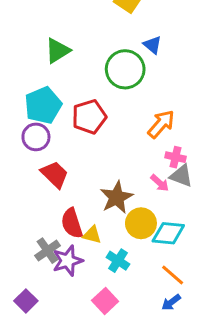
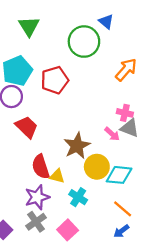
green triangle: (58, 51) -> (29, 26), turned -30
orange arrow: (161, 124) -> (126, 70), moved
gray cross: (47, 251) -> (36, 222), moved

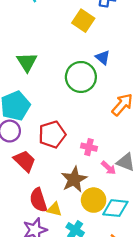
red pentagon: (55, 80) -> (52, 134), moved
pink cross: (125, 113) -> (89, 147), moved

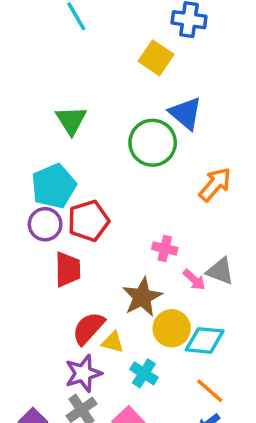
blue triangle: (103, 57) -> (186, 113), size x1.5
red pentagon: (52, 134) -> (88, 221), moved
red trapezoid: (25, 161) -> (68, 269), turned 45
red semicircle: (38, 200) -> (88, 328), turned 60

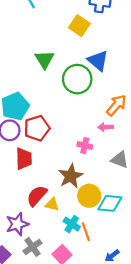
green triangle: (71, 120) -> (44, 59), moved
pink arrow: (194, 280) -> (106, 127), moved, turned 136
purple star: (83, 373) -> (17, 224), moved
orange line: (210, 391) -> (86, 232), moved, turned 30

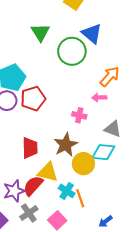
red trapezoid: (24, 159) -> (30, 148), moved
red semicircle: (37, 196) -> (33, 186), moved
cyan diamond: (110, 203) -> (103, 152), moved
yellow triangle: (52, 204) -> (48, 172), size x1.5

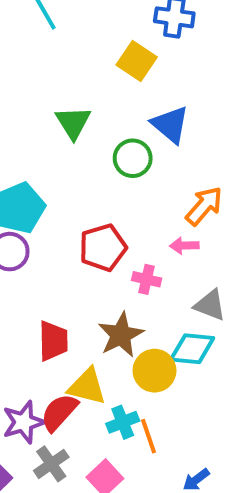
green circle: (72, 51) -> (133, 158), size x0.7
red pentagon: (33, 99) -> (103, 248), moved
cyan cross: (67, 191) -> (123, 422), turned 35

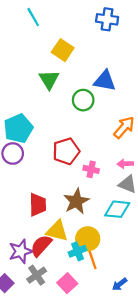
yellow square: (137, 61) -> (63, 50), moved
blue triangle: (170, 125) -> (105, 81), turned -30
pink arrow: (184, 246) -> (125, 164), moved
yellow circle: (154, 371) -> (88, 239), moved

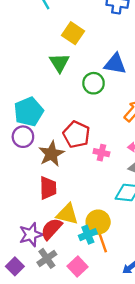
red pentagon: (66, 151) -> (76, 134), turned -30
brown star: (76, 201) -> (51, 154), moved

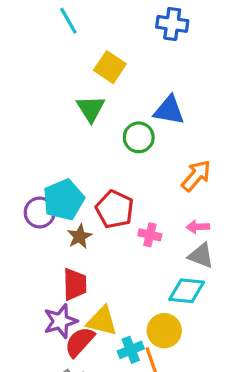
cyan pentagon: (29, 112) -> (64, 200), moved
brown star: (51, 154) -> (80, 236), size x0.7
yellow circle: (98, 222) -> (164, 331), moved
purple star: (31, 235) -> (60, 321), moved

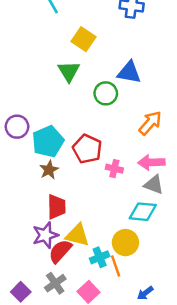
purple circle: (40, 212) -> (17, 127), moved
pink arrow: (198, 227) -> (151, 162), size x1.5
brown star: (80, 236) -> (49, 170), moved

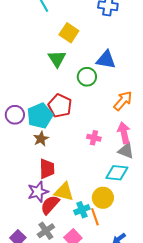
purple circle: (17, 127) -> (15, 115), moved
red pentagon: (87, 149) -> (60, 106), moved
pink arrow: (151, 162) -> (124, 133), turned 80

